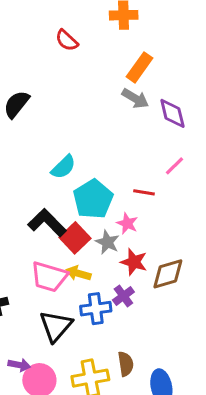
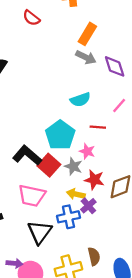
cyan semicircle: (63, 167) -> (80, 100), moved, turned 30
yellow arrow: (78, 273) -> (76, 194), moved

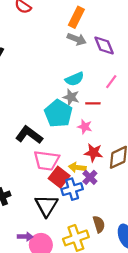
red square: (49, 165) -> (59, 177), moved
gray star: (73, 166) -> (71, 97), moved
pink trapezoid: (32, 196) -> (46, 161), moved

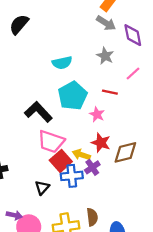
cyan semicircle: (75, 79) -> (62, 63), moved
gray star: (71, 97) -> (105, 56), moved
black triangle: (46, 206) -> (42, 188), size x0.6

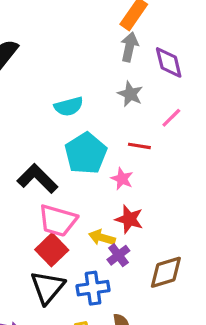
gray arrow: (106, 23) -> (129, 47), turned -108
brown diamond: (125, 152) -> (166, 272), moved
red square: (61, 161) -> (52, 250), moved
blue cross: (72, 176) -> (93, 288), moved
black triangle: (42, 188) -> (47, 287), size x1.6

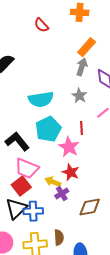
cyan semicircle: (69, 106) -> (41, 99), size x1.4
red line: (139, 146) -> (82, 128), turned 72
pink star: (122, 179) -> (69, 147), size x1.5
blue cross: (93, 288) -> (33, 211), moved

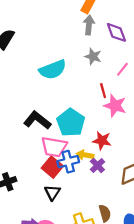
cyan pentagon: (48, 129) -> (71, 123), moved
pink star: (69, 147) -> (115, 106), moved
black triangle: (16, 209) -> (52, 192), size x0.7
blue cross: (33, 211) -> (68, 162), moved

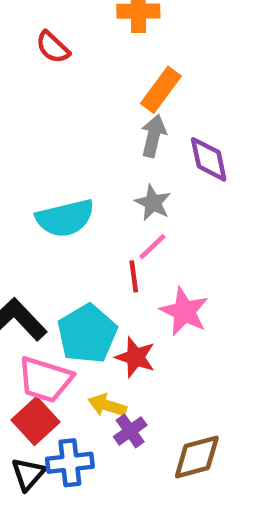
pink line: (122, 69) -> (153, 247), moved
red line: (103, 91) -> (134, 276), moved
red star: (102, 141) -> (135, 357), moved
blue cross: (68, 162) -> (70, 463), moved

